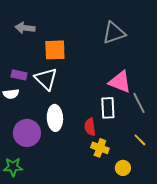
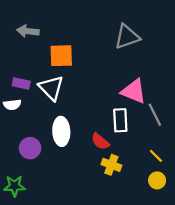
red semicircle: (90, 127) -> (100, 141), turned -42
purple circle: (27, 133) -> (30, 148), size x0.7
yellow circle: (123, 168) -> (157, 180), moved

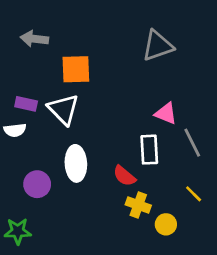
pink triangle: (134, 91) -> (166, 114), size x0.7
yellow circle: (157, 180) -> (166, 224), moved

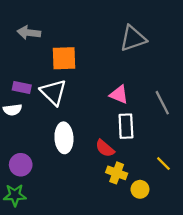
pink triangle: (166, 114) -> (119, 95), moved
gray line: (192, 143) -> (162, 103), moved
purple circle: (37, 184) -> (21, 165), moved

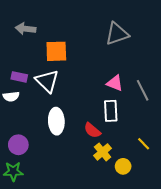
pink triangle: (119, 95) -> (115, 83), moved
yellow cross: (117, 173) -> (103, 152), turned 30

